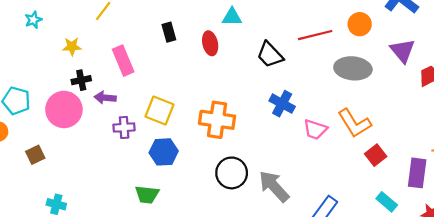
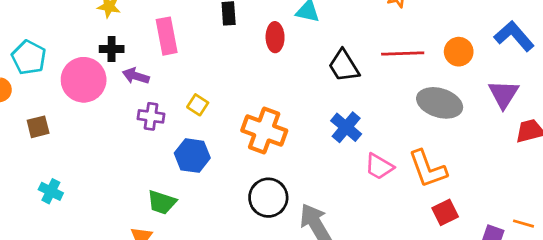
yellow square: (159, 110) -> (198, 105), size x0.6

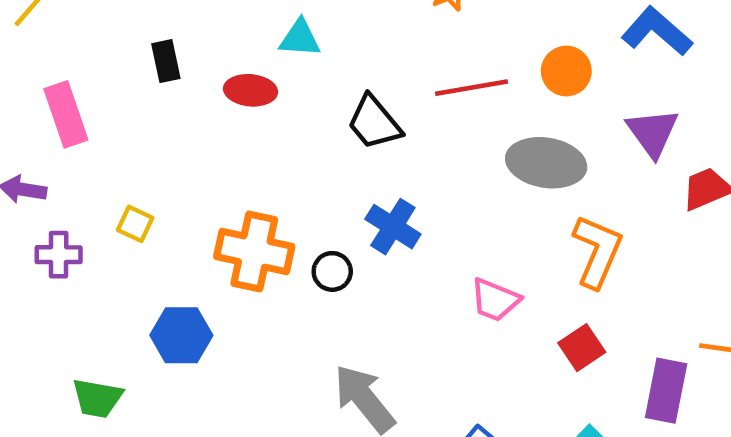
red ellipse: (275, 37) -> (250, 90), turned -76
blue hexagon: (192, 156) -> (181, 335), moved
pink trapezoid: (379, 167) -> (495, 300), moved
orange L-shape: (428, 169) -> (597, 251), moved, turned -129
black circle: (268, 198) -> (332, 271), moved, size x0.6

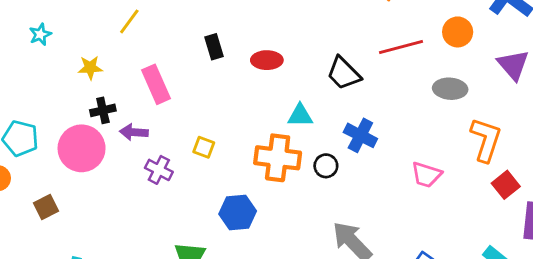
cyan triangle: (300, 38) -> (300, 116), moved
gray ellipse: (546, 163) -> (450, 89), size x0.7
purple cross: (59, 255) -> (159, 170), turned 32
red square: (582, 348) -> (506, 185), moved

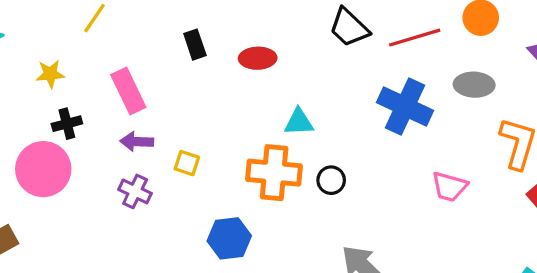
black trapezoid: (344, 73) -> (349, 28), moved
purple arrow: (134, 132) -> (137, 142), moved
blue cross: (360, 135) -> (405, 106), moved, size x1.4

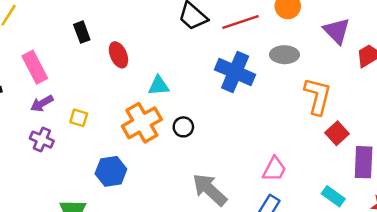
red ellipse: (258, 58) -> (118, 55), moved, turned 70
purple arrow: (137, 142) -> (42, 103), turned -30
orange cross: (274, 173) -> (142, 123), turned -33
pink trapezoid: (449, 187) -> (274, 169), moved, turned -76

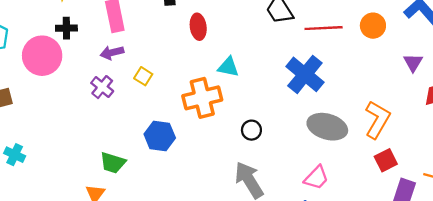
purple triangle: (337, 31) -> (413, 62), size x0.7
gray ellipse: (284, 55) -> (327, 127), moved, size x1.4
black circle: (183, 127) -> (251, 130), moved

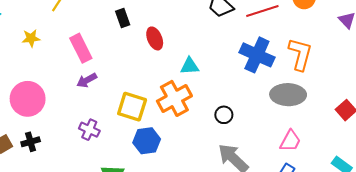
black cross: (66, 28) -> (31, 142), moved
yellow square: (143, 76) -> (132, 107), moved, size x1.8
purple cross: (102, 87) -> (89, 130), moved
orange L-shape: (377, 120) -> (300, 54), moved

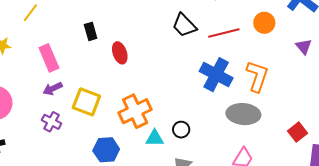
cyan triangle: (190, 66) -> (155, 138), moved
yellow square: (132, 107) -> (86, 102), moved
purple cross: (89, 130) -> (52, 122), moved

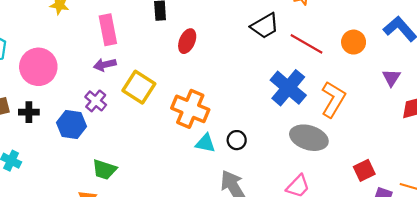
black trapezoid: (184, 25) -> (265, 26), turned -88
red line: (224, 33) -> (307, 44), turned 32
red ellipse: (120, 53) -> (187, 41), turned 30
orange cross: (135, 111) -> (190, 109), turned 36
blue hexagon: (106, 150) -> (71, 124), moved

